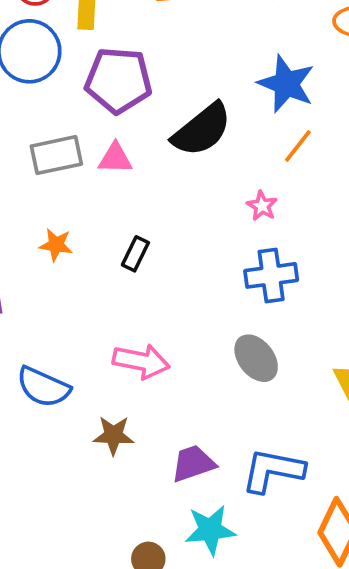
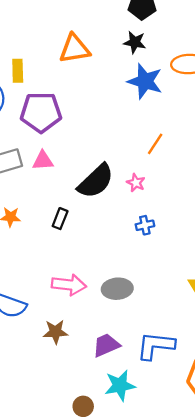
blue star: (286, 84) -> (145, 81), moved
black semicircle: (202, 130) -> (96, 181), moved
blue cross: (271, 275) -> (145, 225), size x0.6
gray ellipse: (256, 358) -> (117, 289), moved, turned -52

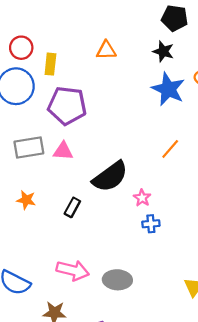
orange triangle: (74, 49) -> (106, 50), size x0.7
pink star: (136, 183) -> (142, 198), moved

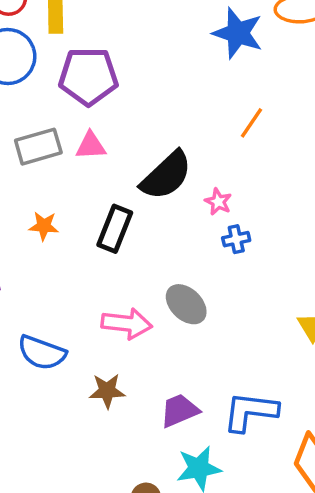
black rectangle: (72, 207) -> (115, 229), size x1.5
gray ellipse: (117, 280) -> (186, 304), moved, turned 48

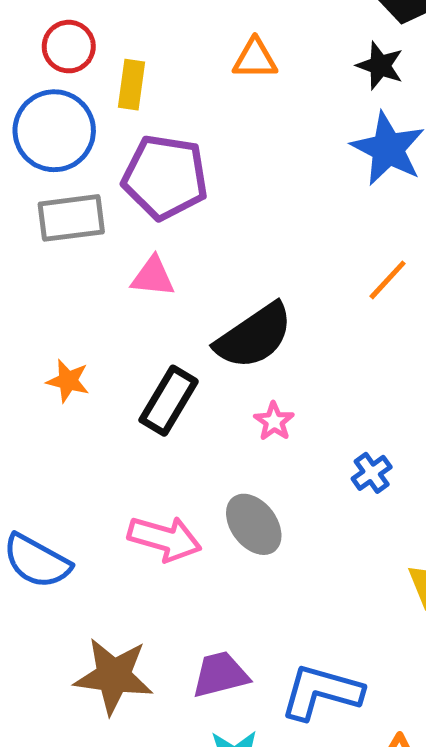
gray rectangle: (38, 147) -> (71, 218), moved
pink star: (218, 202) -> (274, 421), moved
blue cross: (236, 239) -> (372, 473), moved, turned -32
brown star: (107, 391) -> (114, 676), moved, size x1.5

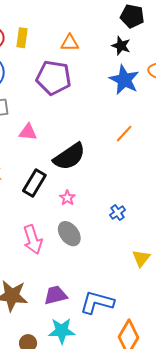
yellow rectangle: (132, 85) -> (22, 38), moved
purple pentagon: (165, 177) -> (54, 78), moved
pink star: (274, 421) -> (67, 198), moved
pink arrow: (165, 539) -> (33, 240), turned 56

